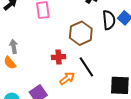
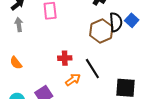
brown hexagon: (81, 33) -> (101, 31), moved
gray arrow: (14, 46) -> (19, 25), moved

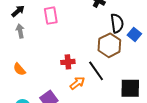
blue square: (132, 20) -> (134, 34), moved
brown hexagon: (101, 31) -> (109, 45), moved

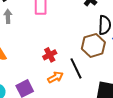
red cross: (68, 62) -> (50, 55), turned -32

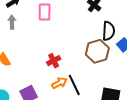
black line: (76, 68) -> (74, 85), moved

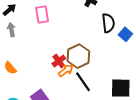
brown hexagon: (97, 51) -> (78, 56), moved
orange arrow: (59, 83) -> (66, 70), moved

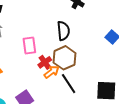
pink rectangle: (42, 14) -> (29, 45), moved
black semicircle: (108, 23) -> (63, 31), moved

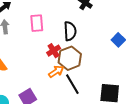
pink rectangle: (29, 45) -> (37, 23), moved
red cross: (45, 62) -> (54, 51), moved

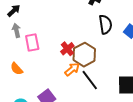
pink rectangle: (37, 23) -> (32, 42), moved
black semicircle: (70, 31) -> (105, 24), moved

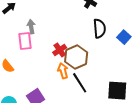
gray arrow: (16, 30) -> (31, 27), moved
orange arrow: (72, 69) -> (63, 71), turned -70

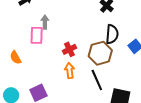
brown hexagon: (76, 57) -> (100, 53), moved
black line: (80, 83) -> (97, 80), moved

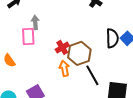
black semicircle: (112, 34) -> (112, 38), moved
brown hexagon: (100, 53) -> (79, 53), moved

